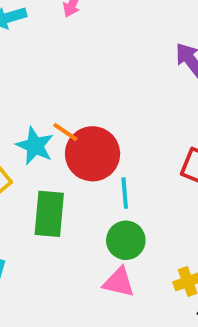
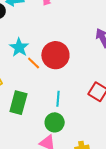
cyan star: (35, 146) -> (19, 47), moved
red circle: (93, 154) -> (55, 55), moved

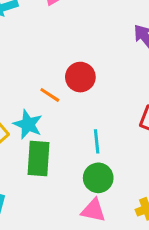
cyan star: (19, 47) -> (28, 124), moved
red circle: (55, 55) -> (80, 77), size x0.7

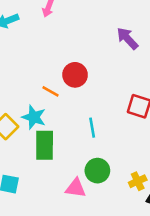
green circle: (98, 178) -> (97, 171), moved
pink triangle: (93, 210) -> (76, 188), moved

